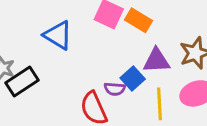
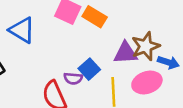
purple triangle: (156, 61) -> (125, 53), moved

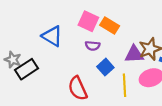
purple semicircle: (73, 78) -> (93, 46), moved

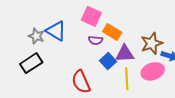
orange rectangle: (110, 26) -> (112, 32), moved
purple triangle: (134, 54) -> (125, 54), moved
gray star: (13, 60) -> (36, 36), moved

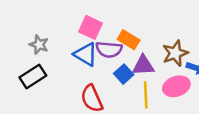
pink square: (91, 16) -> (91, 27), moved
blue triangle: (56, 31) -> (86, 54), moved
purple semicircle: (96, 40) -> (109, 50), size x1.5

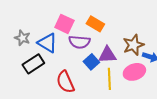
orange rectangle: (129, 40) -> (95, 24), moved
blue triangle: (86, 54) -> (47, 43), moved
black rectangle: (33, 76) -> (33, 64), moved

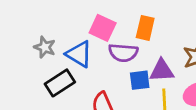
orange rectangle: (95, 24) -> (145, 28), turned 72
blue square: (91, 62) -> (140, 80), turned 35

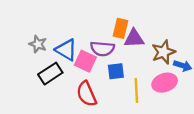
pink square: (103, 28) -> (85, 61), moved
purple triangle: (162, 71) -> (134, 38), moved

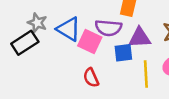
purple triangle: (134, 38) -> (140, 38), moved
black rectangle: (50, 74) -> (25, 43), moved
red semicircle: (87, 94) -> (91, 78), size x0.7

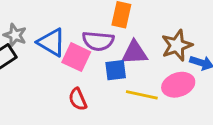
yellow line: (146, 74) -> (142, 95), turned -75

